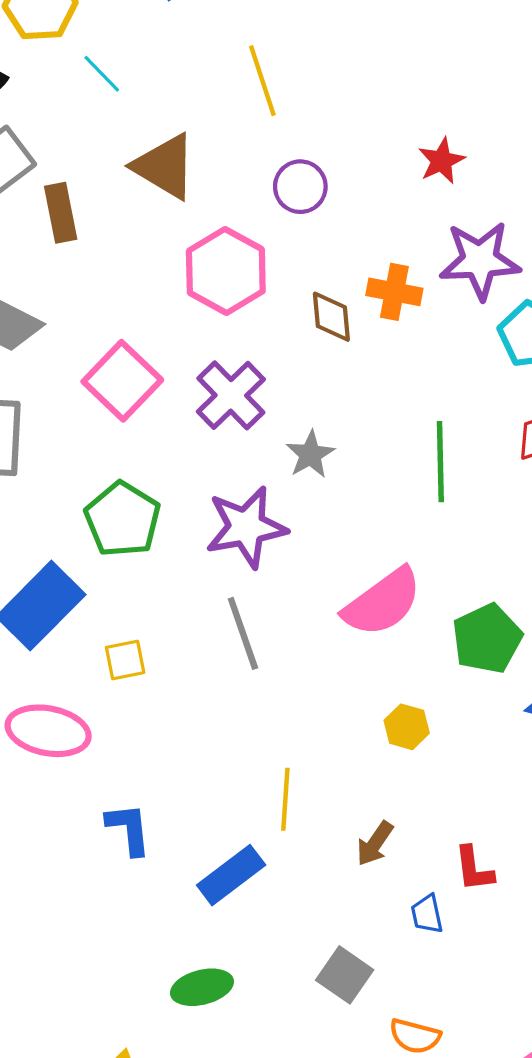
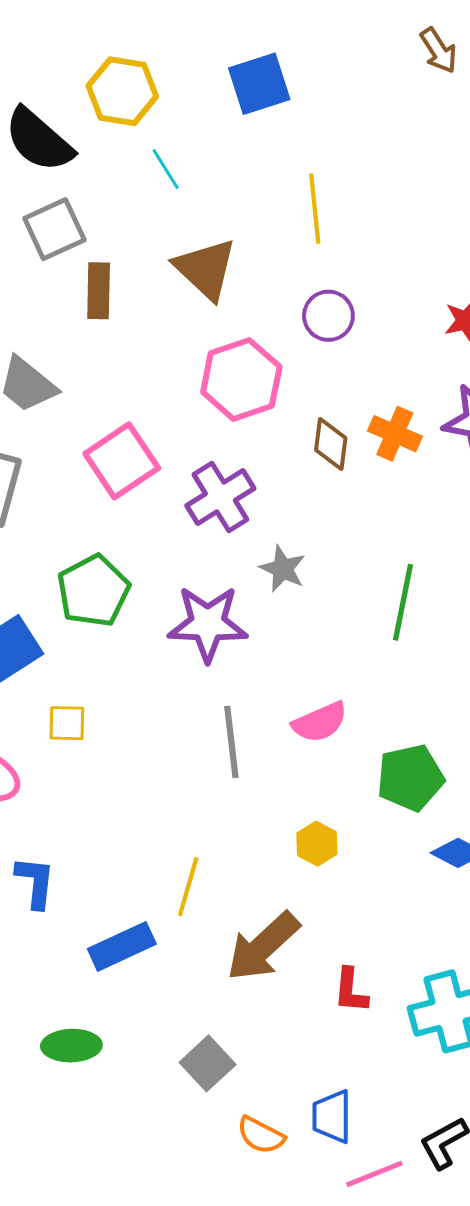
gray star: (310, 455) -> (283, 569), turned -30
pink semicircle: (383, 602) -> (320, 722), size x0.7
gray line: (243, 633) -> (231, 742), moved
brown arrow: (375, 844) -> (263, 947), size x1.8
blue trapezoid: (427, 914) -> (332, 1117), moved, size x1.4

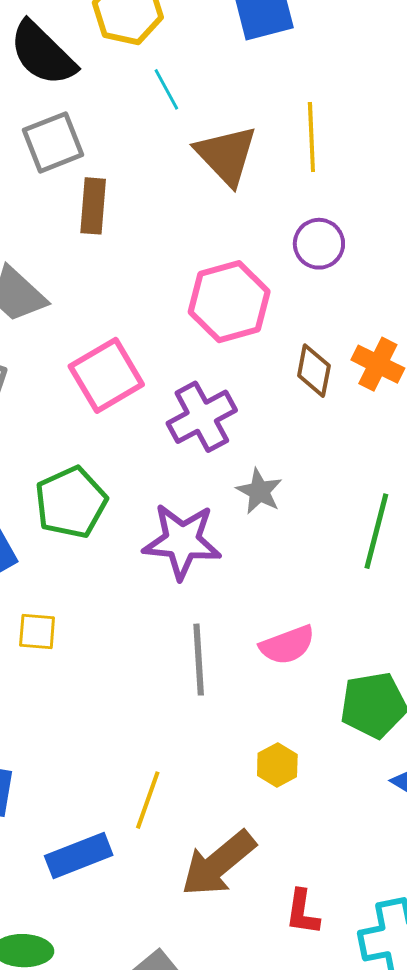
brown triangle: (206, 269) -> (226, 155), moved

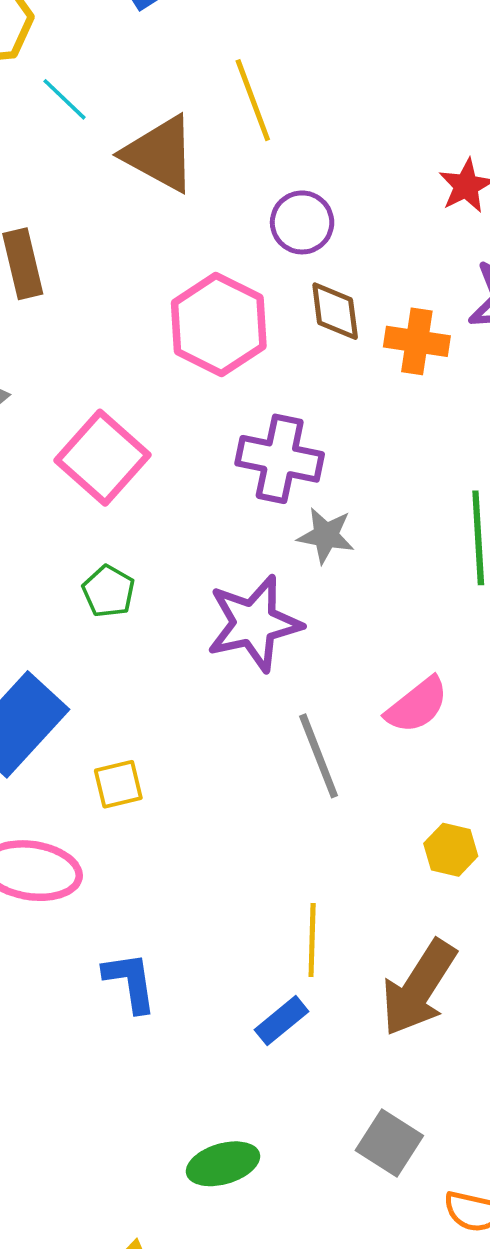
brown diamond: (314, 371) -> (335, 311), moved
purple cross: (202, 417) -> (280, 459), moved, turned -32
green pentagon: (71, 502) -> (109, 591), moved, size x0.6
blue rectangle: (79, 855) -> (282, 1021), moved, size x0.7

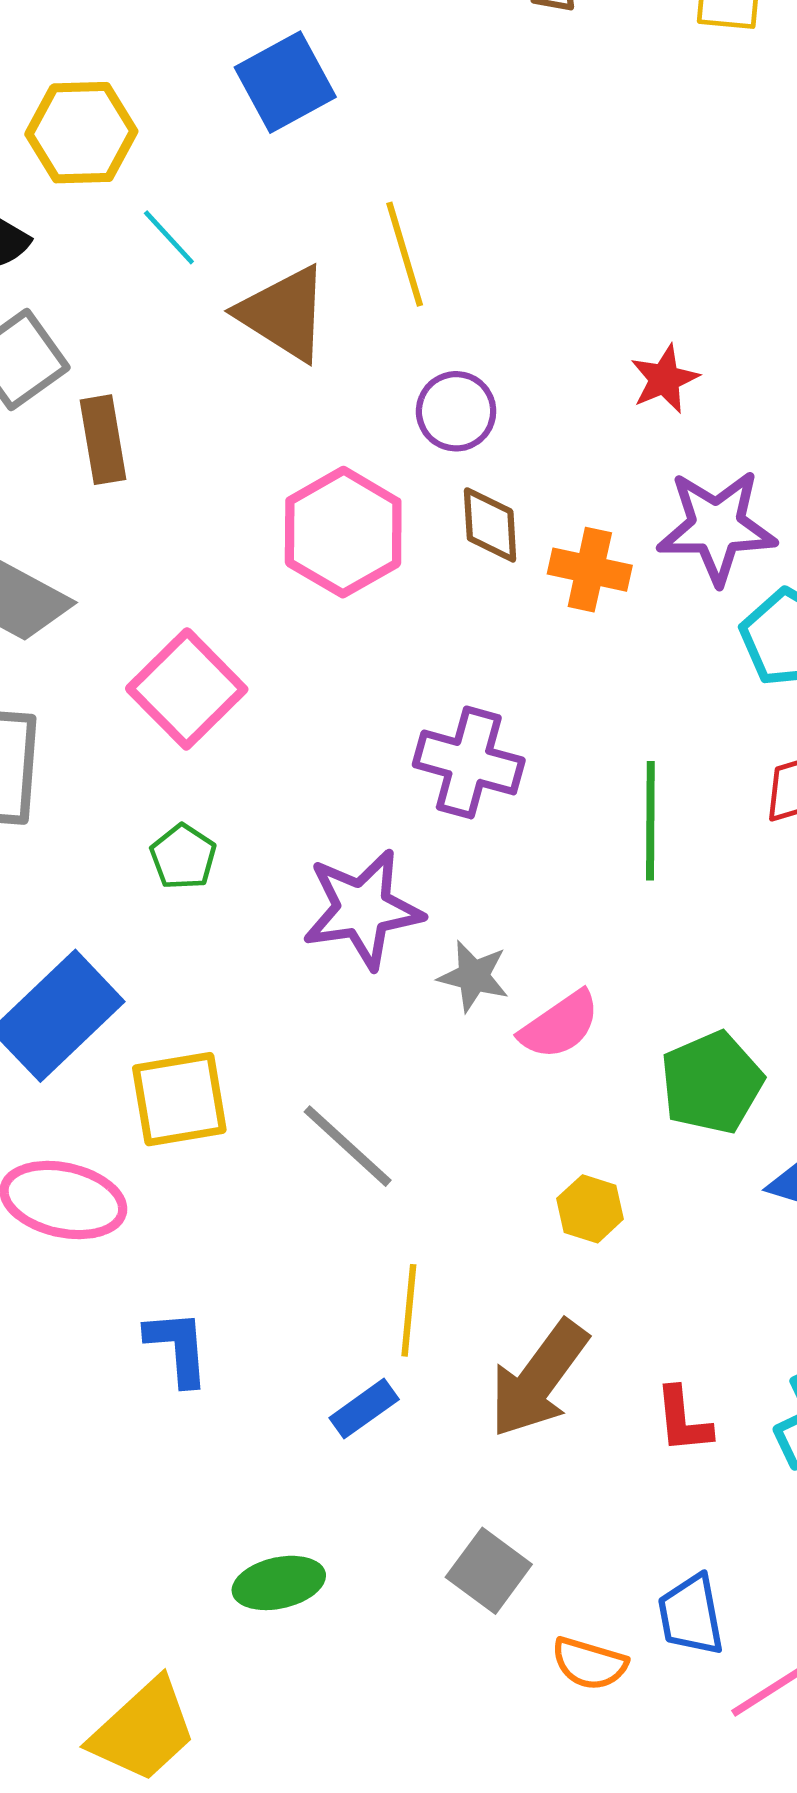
purple cross: (280, 459) -> (469, 762), moved
gray star: (326, 535) -> (474, 976), moved
gray line: (319, 756) -> (348, 1146), moved, turned -30
yellow square: (118, 784) -> (179, 1099), size x1.6

